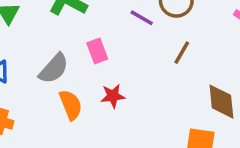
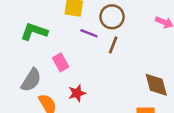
brown line: (182, 53) -> (113, 45), moved

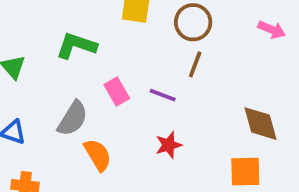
purple line: (89, 33) -> (163, 95), moved
red star: (77, 93) -> (169, 145), moved

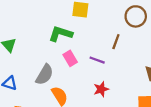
brown circle: (193, 22) -> (136, 16), moved
green L-shape: (76, 46) -> (61, 34), moved

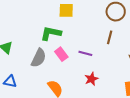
brown line: (116, 42) -> (110, 37), moved
gray semicircle: (45, 75) -> (39, 58), moved

